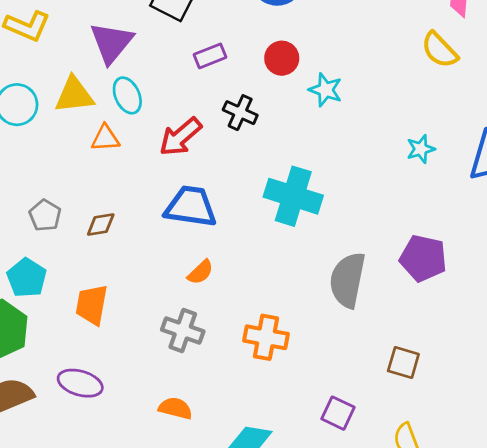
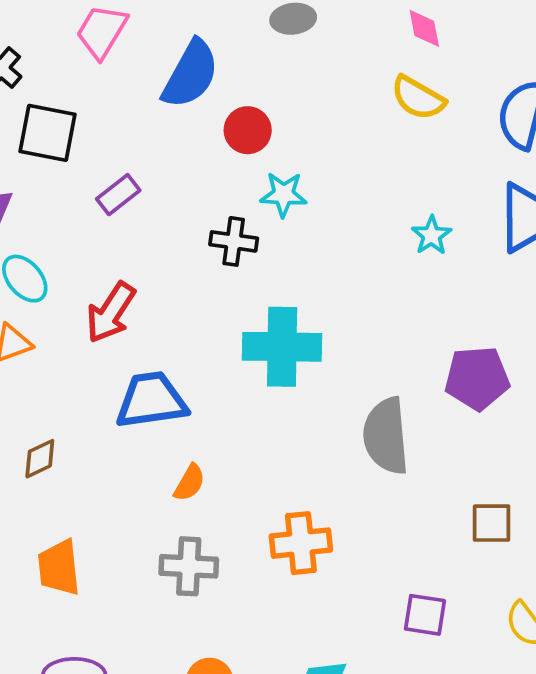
red circle: (282, 58) -> (248, 130), moved
black cross: (240, 113) -> (234, 241), moved

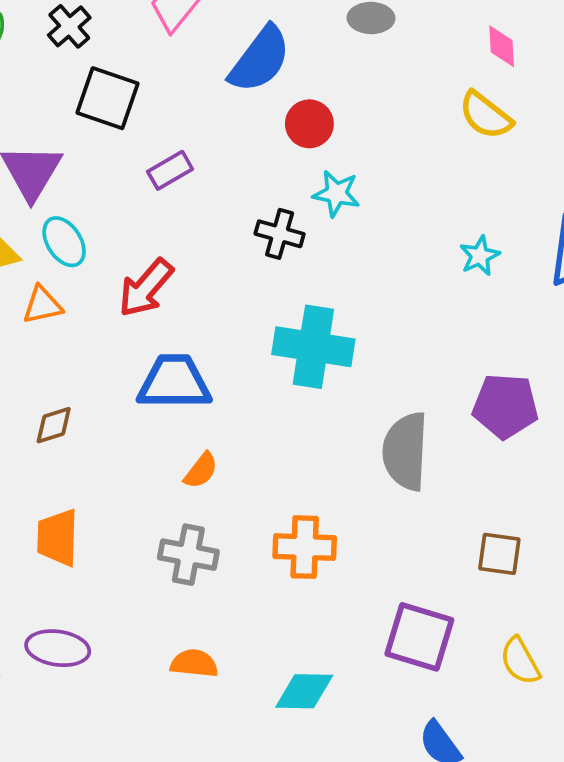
purple square: (425, 615) -> (419, 637), size x1.5

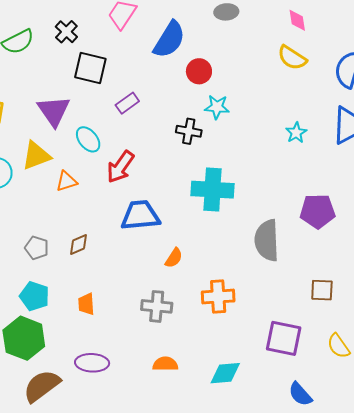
cyan ellipse: (64, 242) -> (88, 139), moved
orange semicircle: (201, 471) -> (174, 258), moved
orange trapezoid: (58, 538) -> (86, 304), size x0.7

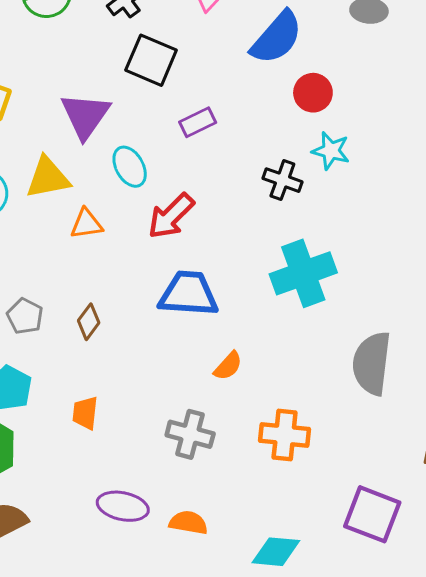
cyan cross: (213, 190) -> (303, 273), turned -33
brown diamond: (78, 244) -> (89, 322), turned -40
purple ellipse: (92, 363) -> (123, 506), moved

